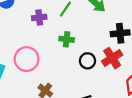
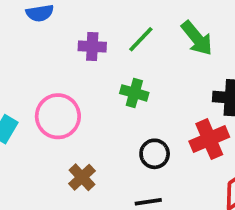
black circle: (87, 61) -> (155, 154), moved

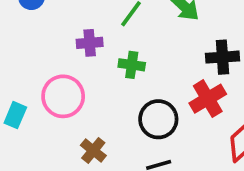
purple cross: (92, 47) -> (90, 43), moved
black circle: (155, 154) -> (158, 119), size x1.4

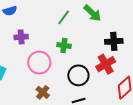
purple cross: (90, 43) -> (21, 37), moved
pink circle: (63, 96) -> (39, 63), moved

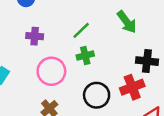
green line: (64, 17) -> (81, 30), moved
green cross: (64, 45) -> (85, 56), turned -32

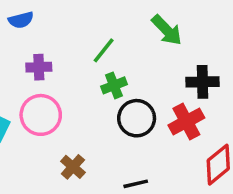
pink circle: (51, 71) -> (41, 115), moved
black circle: (97, 95) -> (137, 118), moved

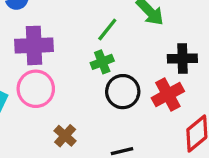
green line: (104, 50) -> (107, 30), moved
purple cross: (39, 67) -> (34, 45), size x1.6

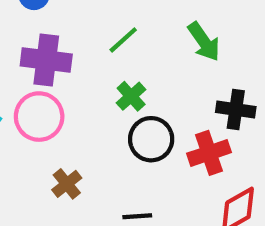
green line: (107, 30) -> (123, 40), moved
green cross: (102, 62) -> (131, 96), turned -30

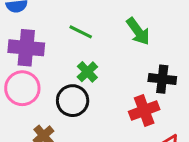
green line: (123, 40) -> (81, 32), turned 70
black circle: (151, 139) -> (73, 101), moved

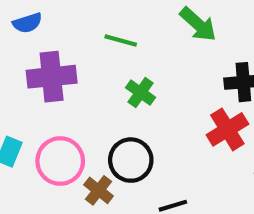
pink circle: (22, 88) -> (60, 161), moved
black circle: (73, 101) -> (131, 160), moved

